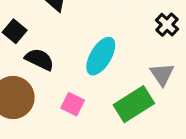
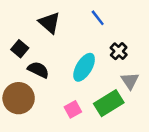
black cross: (167, 25) -> (119, 51), moved
pink square: (73, 104) -> (73, 109), moved, turned 35

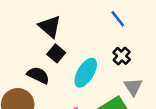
blue line: (98, 18) -> (118, 19), moved
black square: (20, 49) -> (56, 53), moved

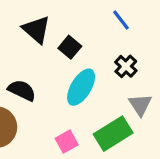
black square: (56, 53) -> (70, 47), moved

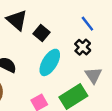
blue line: (121, 20) -> (87, 24), moved

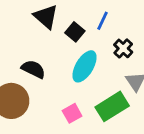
blue line: (87, 24) -> (102, 21), moved, turned 63

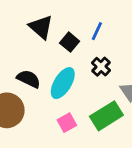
black cross: (123, 48) -> (101, 67), moved
cyan ellipse: (85, 66) -> (63, 83), moved

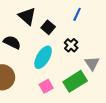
blue line: (97, 31) -> (77, 14), moved
black semicircle: (29, 79) -> (12, 42), moved

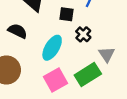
black square: (48, 27) -> (67, 14), moved, turned -32
pink square: (46, 86) -> (55, 80), size x1.5

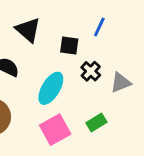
gray triangle: (107, 54) -> (121, 83), moved, turned 42
green rectangle: (88, 74) -> (96, 123), size x0.6

